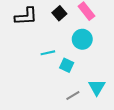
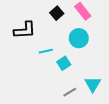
black L-shape: (26, 16) -> (25, 30), moved
cyan square: (67, 65) -> (64, 63), turned 32

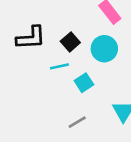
black square: (57, 13) -> (70, 42), moved
gray line: (70, 92) -> (77, 122), moved

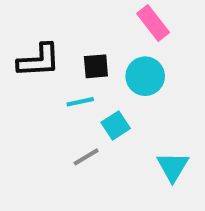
black square: (70, 42) -> (96, 66), turned 36
gray line: (77, 122) -> (86, 157), moved

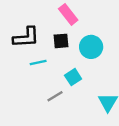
pink rectangle: (153, 23) -> (68, 14), moved
cyan line: (80, 102) -> (38, 63), moved

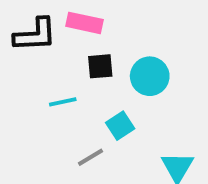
pink rectangle: (68, 14) -> (85, 23), moved, turned -40
black L-shape: (26, 37) -> (35, 35), moved

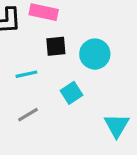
gray line: (90, 157) -> (28, 115), moved

